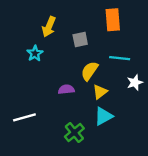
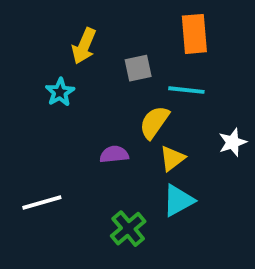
cyan line: (120, 58) -> (186, 90), moved

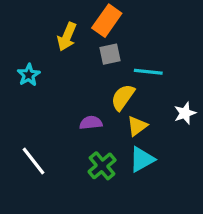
orange rectangle: (194, 34) -> (107, 21), moved, turned 40
cyan star: (60, 92) -> (29, 75), moved
white line: (42, 202) -> (33, 161), turned 68
green cross: (128, 229) -> (102, 166), moved

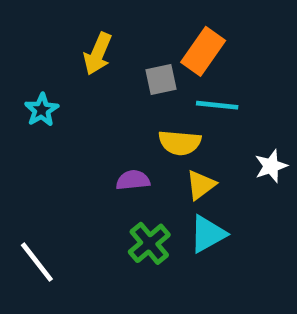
orange rectangle: (107, 21) -> (203, 51), moved
yellow semicircle: (123, 97) -> (180, 143), turned -120
white line: (33, 161) -> (37, 262), moved

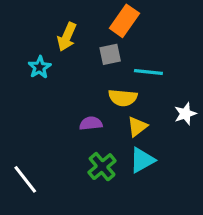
orange rectangle: (203, 51) -> (124, 21), moved
cyan star: (42, 110) -> (40, 67), moved

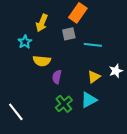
yellow semicircle: (123, 98) -> (42, 61), moved
purple semicircle: (91, 123) -> (57, 77), turned -72
yellow triangle: (137, 127) -> (94, 77), moved

